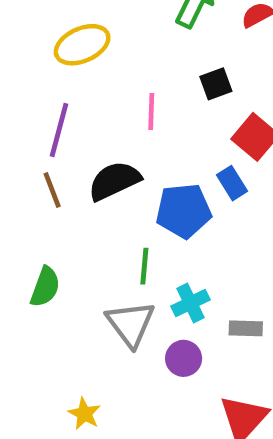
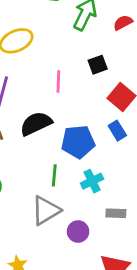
blue rectangle: (232, 183) -> (117, 131), moved
cyan cross: (190, 303) -> (92, 181), moved
gray triangle: (131, 324) -> (46, 210), turned 36

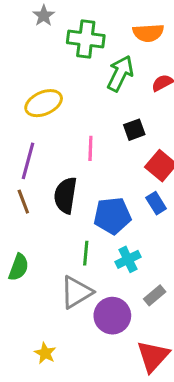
black semicircle: (36, 124) -> (65, 195), turned -56
gray rectangle: (116, 213) -> (155, 295), turned -42
purple circle: (78, 232) -> (112, 316), size x1.5

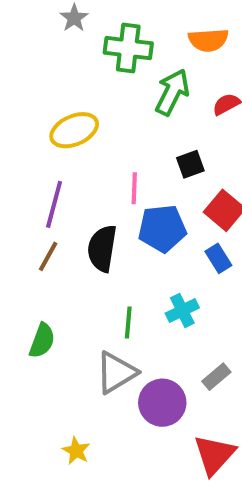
brown line: (23, 202) -> (48, 256), turned 50
blue pentagon: (112, 216) -> (162, 228), moved
cyan cross: (128, 259) -> (182, 310), moved

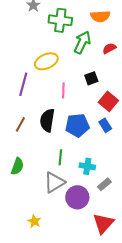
yellow ellipse: (74, 130) -> (46, 61), moved
purple line: (54, 204) -> (23, 84), moved
blue pentagon: (162, 228) -> (77, 125), moved
cyan cross: (182, 310) -> (87, 166), moved, turned 35

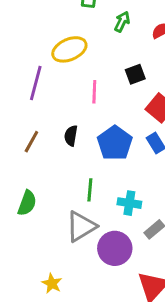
green arrow: (82, 42) -> (122, 22), size x0.6
black semicircle: (47, 120) -> (71, 136), size x0.6
blue pentagon: (77, 125) -> (115, 143), turned -30

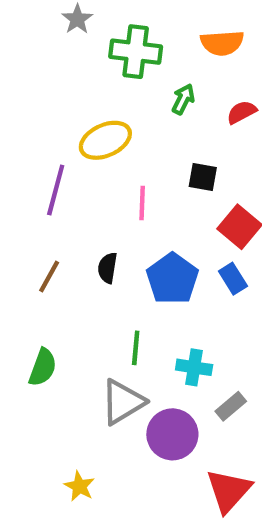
black square: (135, 74) -> (203, 177), turned 30

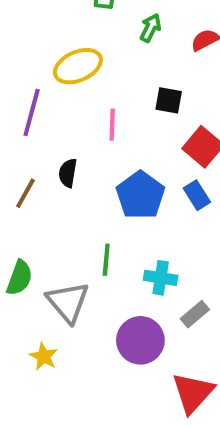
black semicircle: (108, 268) -> (68, 173), moved
gray triangle: (123, 402) -> (68, 302), moved, turned -39
yellow star: (79, 486) -> (44, 356), moved

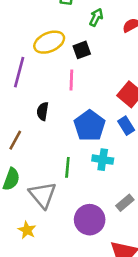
black square: (169, 100) -> (82, 50), moved, turned -30
brown line: (25, 193) -> (15, 140), moved
cyan cross: (161, 278) -> (103, 160), moved

